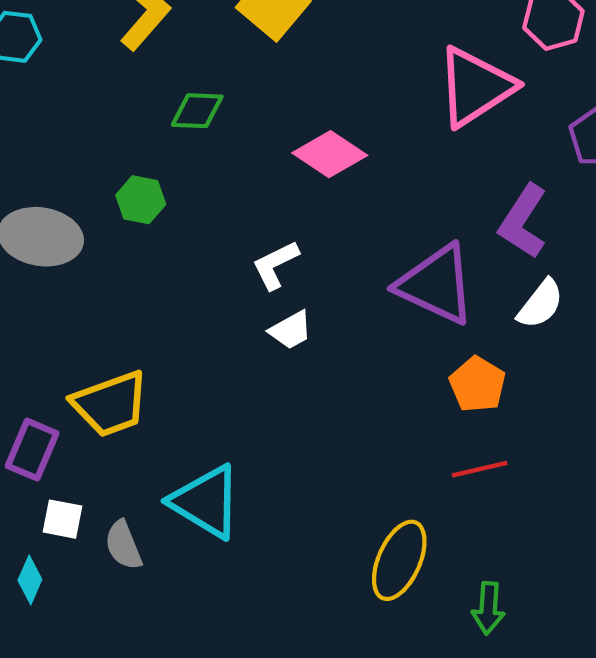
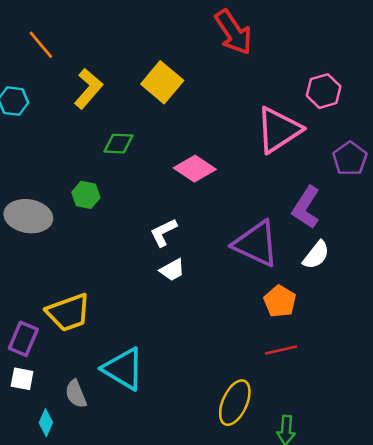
white square: (63, 519) -> (22, 379), moved
cyan diamond: (30, 580) -> (46, 423), moved

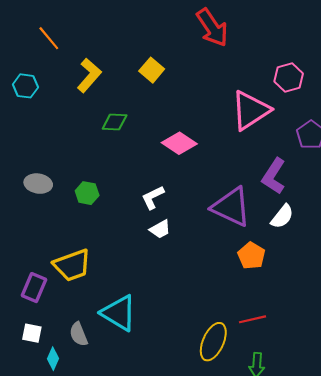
yellow square: (162, 82) -> (152, 70), size x0.7
green hexagon: (86, 195) -> (87, 193), moved
gray ellipse: (28, 216) -> (38, 184), size x0.7
red line: (281, 350) -> (253, 319), moved
white square: (22, 379) -> (32, 333), moved

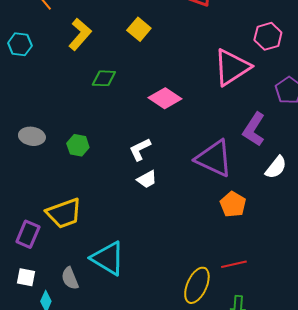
white semicircle: (282, 216) -> (276, 167), moved

